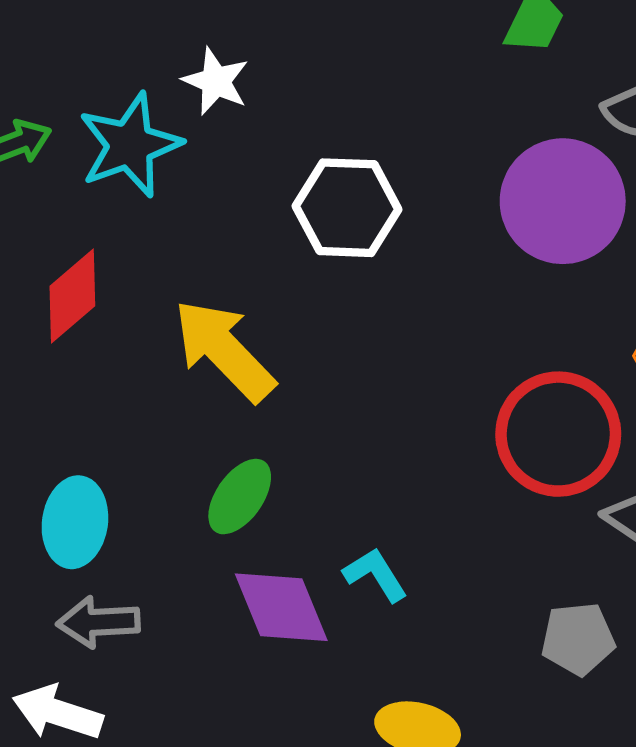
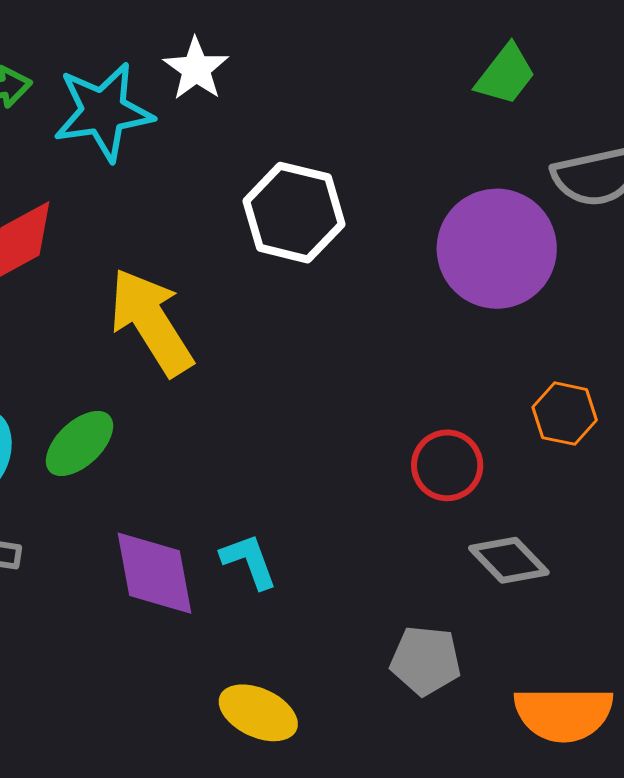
red circle: (558, 434) -> (447, 465), size x0.6
green ellipse: (240, 497) -> (79, 443), moved

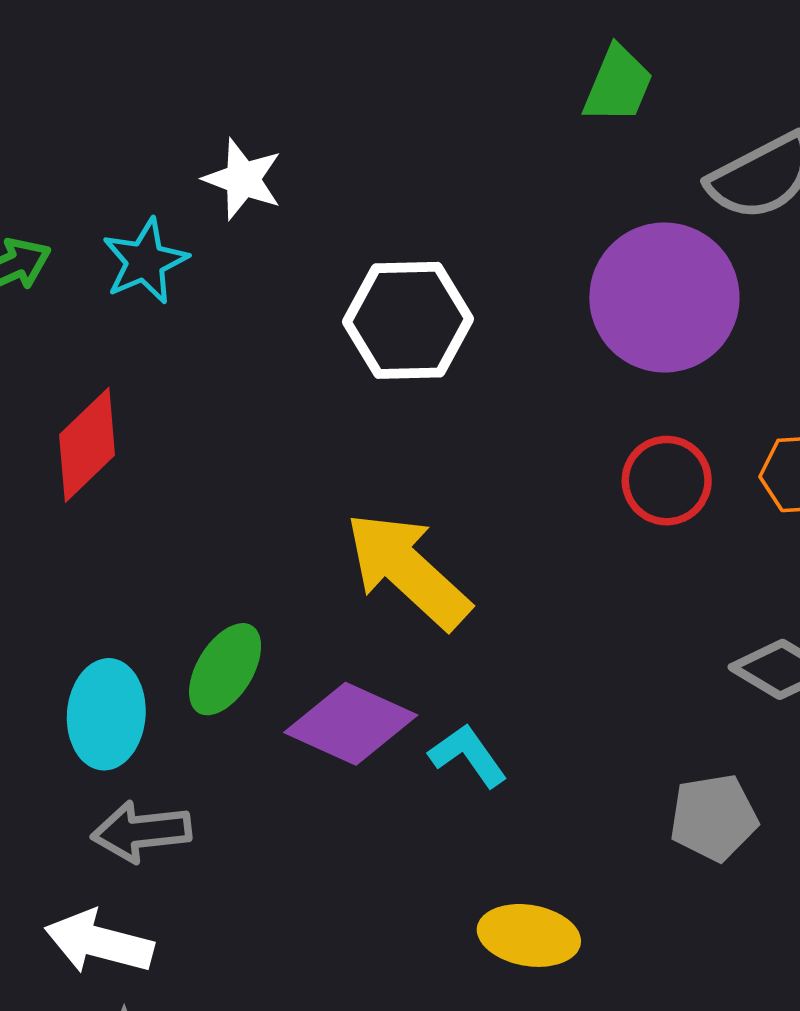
cyan star: (103, 112) -> (145, 261), size x0.7
yellow arrow: (151, 322) -> (408, 570), moved
red circle: (447, 465) -> (667, 481), moved
purple diamond: (155, 573) -> (351, 724), moved, turned -40

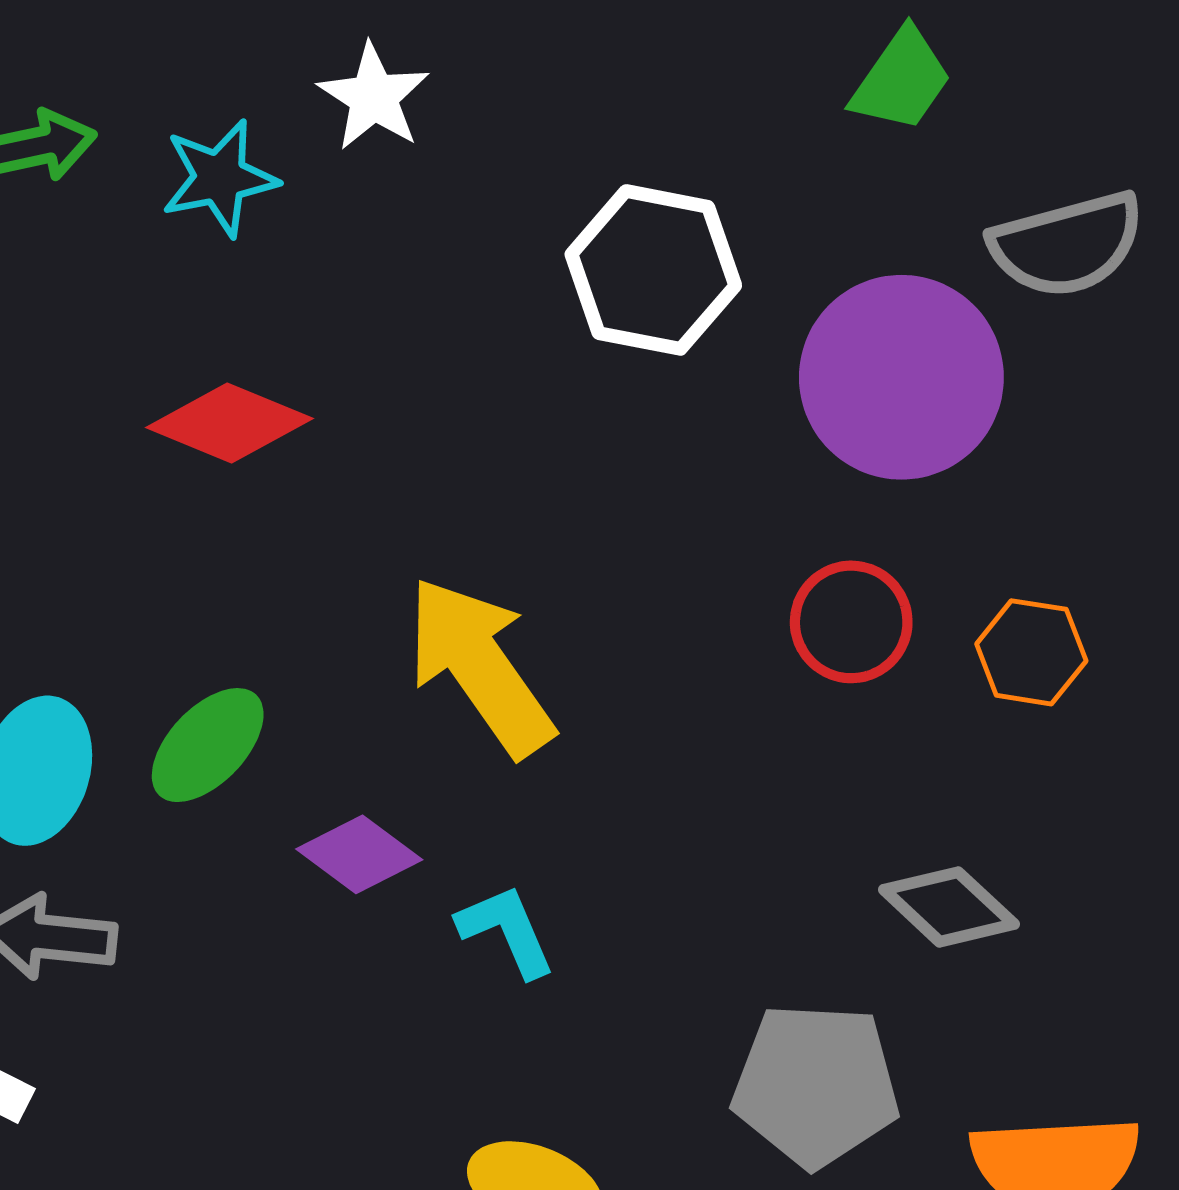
white hexagon: (408, 320) -> (653, 270), moved
red diamond: (87, 445) -> (229, 423), moved, turned 54
purple diamond: (351, 724) -> (359, 854), size x0.7
gray pentagon: (714, 818) -> (816, 1085), size x1.4

